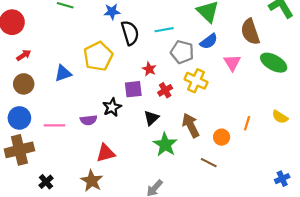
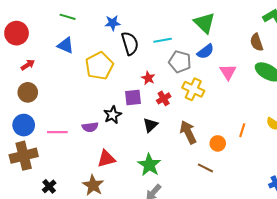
brown semicircle: (250, 32) -> (257, 42), moved, size x0.7
blue triangle: (63, 73) -> (66, 45), moved, turned 42
green star: (165, 145) -> (149, 165), moved

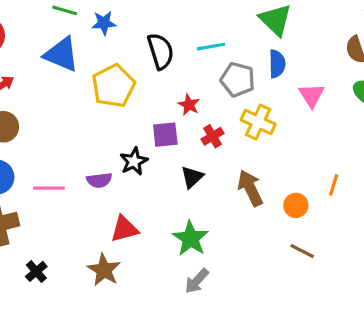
blue star: (113, 23) -> (104, 23), moved
blue triangle: (66, 45) -> (61, 54), size x1.4
blue semicircle: (205, 51) -> (277, 64), turned -54
brown line: (205, 168) -> (302, 251), moved

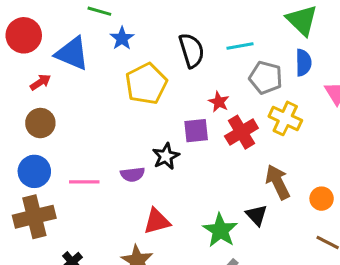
blue star: (104, 23) -> (122, 38), moved, turned -30
blue triangle: (61, 54) -> (72, 53), moved
red cross: (213, 136) -> (241, 132), size x1.5
black triangle: (192, 177) -> (257, 215), moved, turned -30

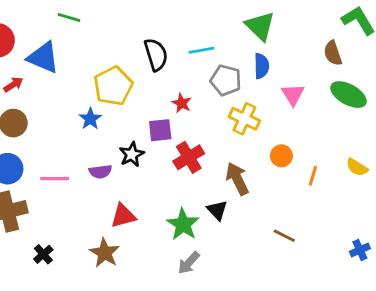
blue star: (122, 38) -> (90, 119), moved
red cross: (241, 132) -> (189, 157), moved
orange circle: (322, 199) -> (281, 156), moved

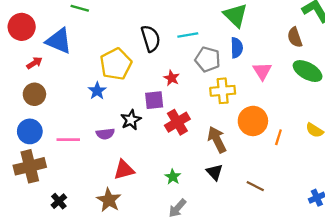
yellow cross: (244, 119) -> (223, 91), turned -30
orange circle: (281, 156) -> (253, 121), size x1.6
black triangle: (217, 210) -> (215, 172), moved
green star: (183, 224) -> (173, 177), size x0.6

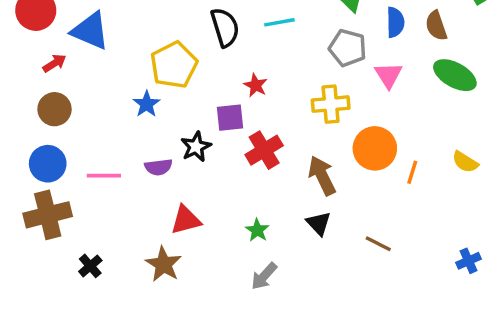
blue semicircle: (237, 48) -> (395, 22), moved
gray pentagon: (208, 59) -> (348, 48), moved

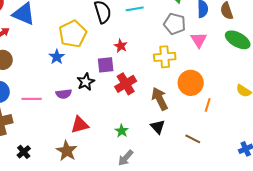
orange line: (412, 172) -> (208, 105), moved

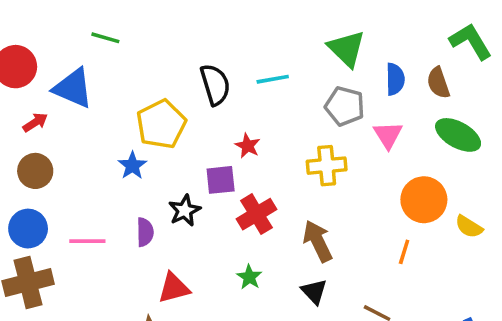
orange circle: (191, 83) -> (424, 200), moved
purple semicircle: (64, 94) -> (145, 232), turned -84
green star: (122, 131) -> (249, 277), moved

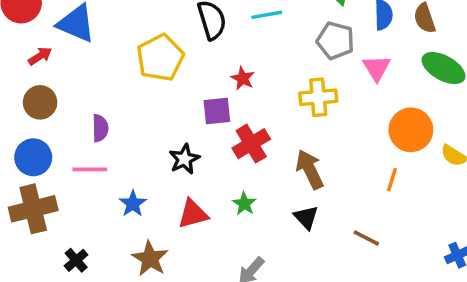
blue star: (132, 166) -> (133, 204), moved
black star: (185, 211) -> (184, 159), moved
purple semicircle: (145, 232) -> (100, 128), moved
red triangle: (174, 288) -> (193, 214), moved

